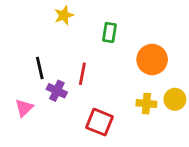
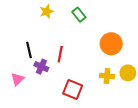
green rectangle: (109, 32) -> (79, 15), moved, turned -48

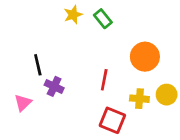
yellow star: (47, 11) -> (73, 15), moved
red line: (60, 54) -> (104, 80), moved
red square: (73, 90) -> (112, 120), moved

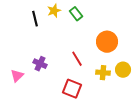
black line: (38, 65) -> (35, 19), moved
red line: (104, 80) -> (77, 59), turned -42
red square: (112, 120) -> (72, 89), moved

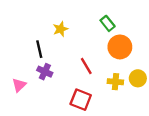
yellow star: (54, 11) -> (60, 29), moved
green rectangle: (76, 14) -> (108, 23), moved
black line: (35, 19) -> (39, 49), moved

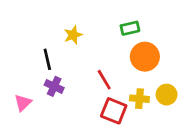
green rectangle: (108, 23) -> (130, 28), turned -64
red square: (81, 100) -> (114, 111), moved

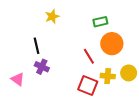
yellow star: (73, 35) -> (52, 16), moved
red line: (104, 80) -> (89, 56), moved
pink triangle: (23, 103) -> (18, 79), turned -40

